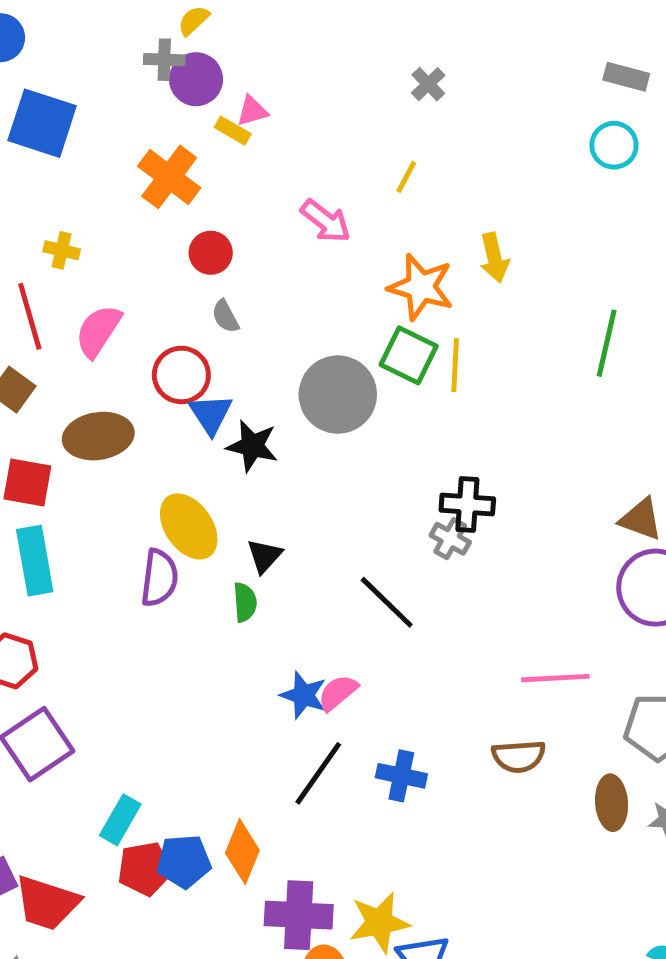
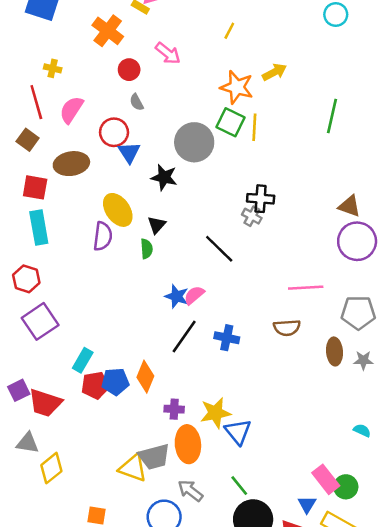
pink arrow: (326, 221) -> (168, 53), moved
yellow arrow: (494, 258) -> (274, 72), turned -105
black star: (252, 446) -> (164, 177), moved
purple cross: (299, 915) -> (174, 409), size x0.6

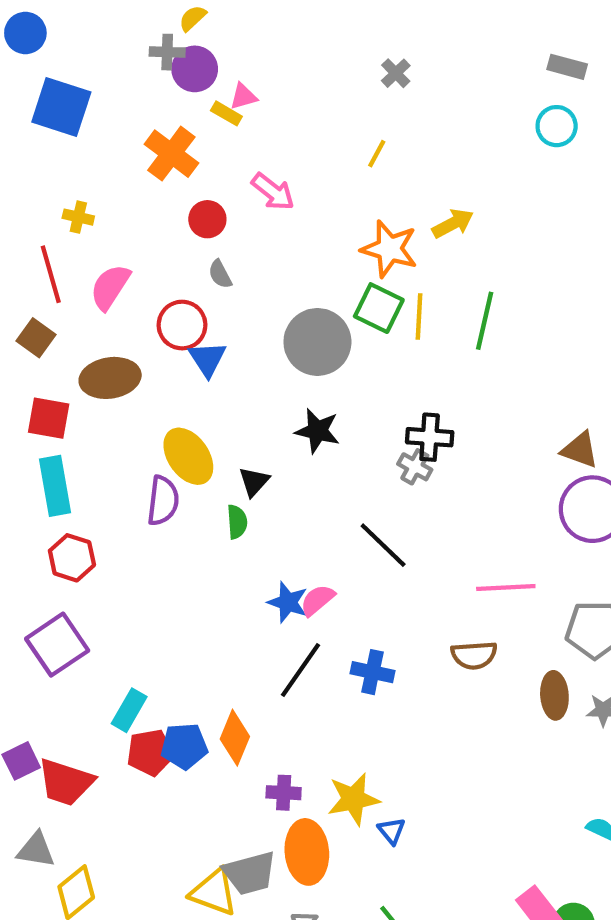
green line: (332, 116) -> (485, 321), moved
black star: (164, 177) -> (317, 431), moved
black line: (219, 249) -> (383, 545), moved
red hexagon: (26, 279) -> (72, 558), moved
blue triangle: (238, 432) -> (392, 831), size x0.6

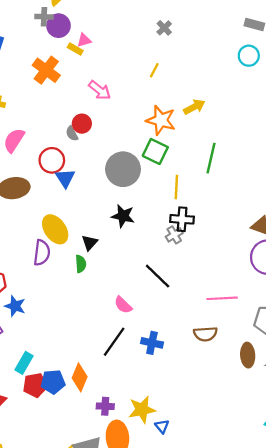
red circle: (207, 219) -> (82, 124), moved
yellow line: (419, 317) -> (176, 187), moved
gray cross: (415, 467) -> (174, 235), turned 30
pink semicircle: (317, 600) -> (123, 305), turned -96
blue star: (288, 602) -> (15, 306), moved

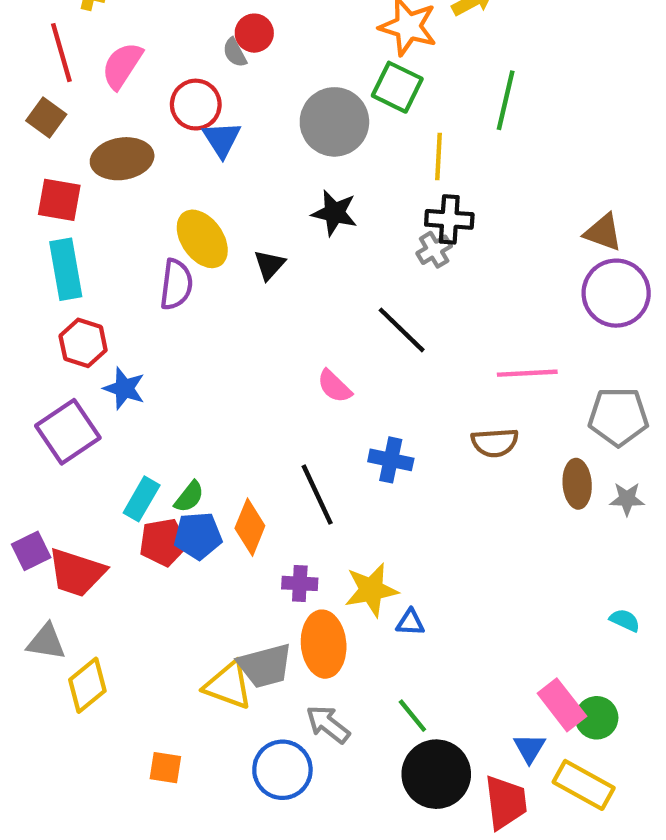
green semicircle: (81, 264) -> (189, 497), moved, turned 42
black line: (114, 342) -> (317, 495), moved, turned -60
blue triangle: (162, 426) -> (410, 622), turned -48

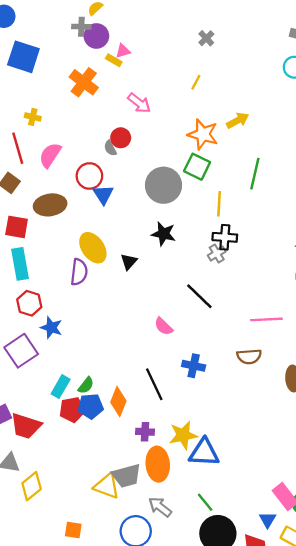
blue triangle: (410, 622) -> (204, 453), size x2.0

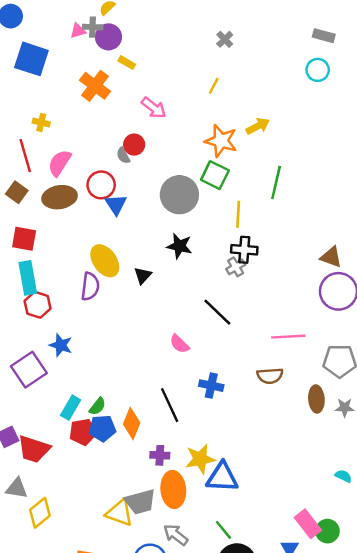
pink triangle: (123, 51) -> (78, 31), moved
brown ellipse: (50, 205) -> (60, 197), moved
red hexagon: (29, 303) -> (38, 305), moved

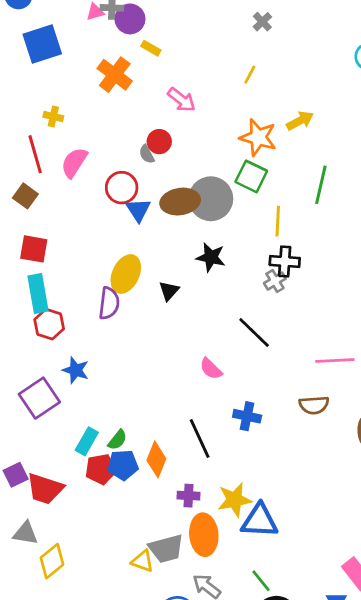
blue square: (31, 59) -> (42, 44), turned -36
brown ellipse: (60, 197) -> (180, 202), moved
yellow ellipse: (105, 261) -> (126, 274), turned 60
yellow triangle: (119, 513) -> (143, 561), size x0.7

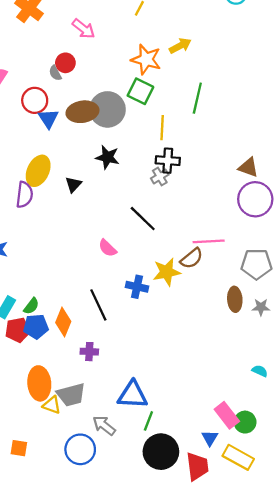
brown semicircle: (314, 405) -> (192, 258), moved, turned -35
yellow star: (234, 500) -> (167, 272), moved
blue triangle: (260, 521) -> (132, 395), moved
orange ellipse: (204, 535) -> (39, 383), moved
green line: (261, 581) -> (148, 421), turned 60

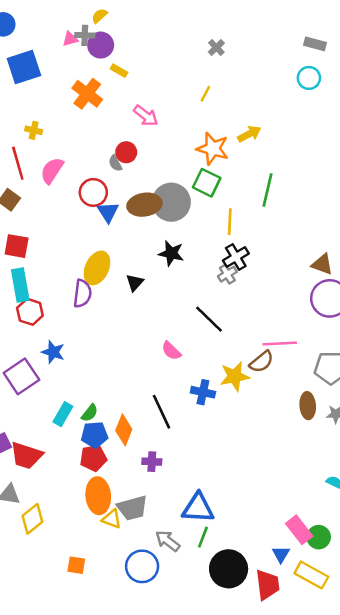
black cross: (168, 161) -> (236, 257), turned -35
red pentagon: (18, 330) -> (93, 458), moved
green line: (148, 421) -> (203, 537), moved

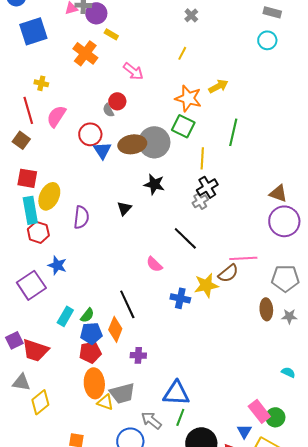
yellow ellipse: (97, 268) -> (49, 196), moved
black line: (162, 412) -> (127, 304), moved

